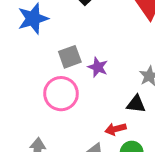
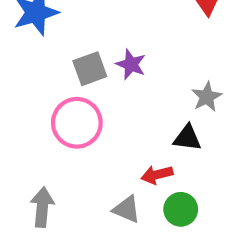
purple star: (98, 67) -> (131, 64), moved

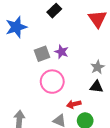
pink circle: (77, 123) -> (52, 82), moved
black triangle: (187, 138) -> (96, 87), moved

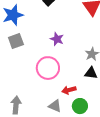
gray square: (42, 54) -> (16, 41), moved

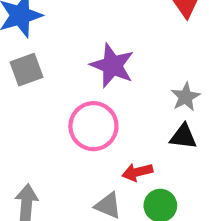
purple star: (57, 39) -> (112, 65), size x1.5

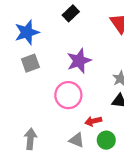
purple star: (112, 65) -> (79, 61), turned 30

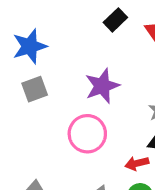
black rectangle: (71, 13) -> (115, 20), moved
red arrow: (93, 121) -> (137, 163), moved

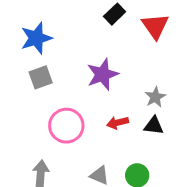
pink circle: (87, 134) -> (66, 126), moved
red arrow: (137, 163) -> (118, 123), moved

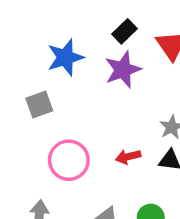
blue star: (36, 38) -> (65, 57), moved
purple star: (102, 74) -> (123, 70), moved

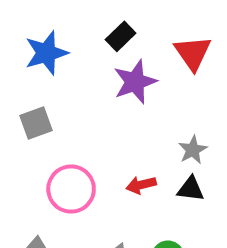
black rectangle: (125, 31) -> (121, 36), moved
blue star: (65, 57) -> (46, 53), moved

